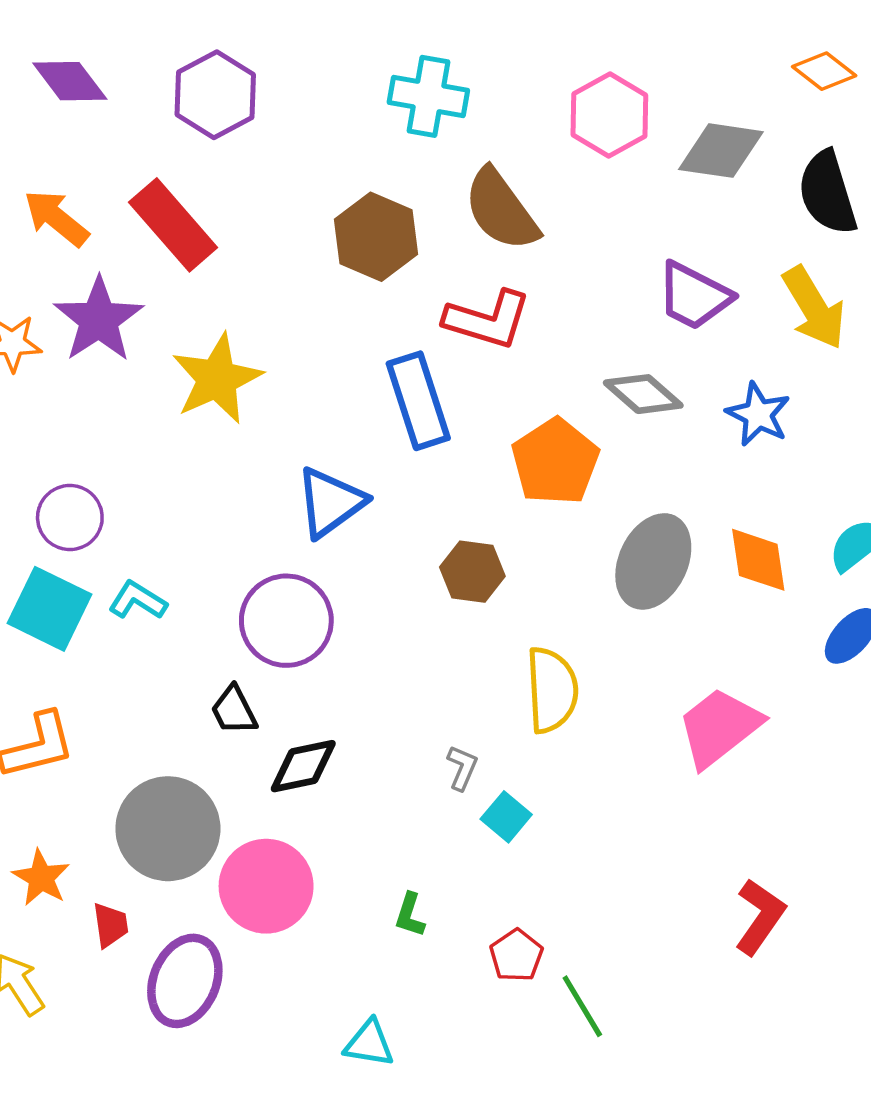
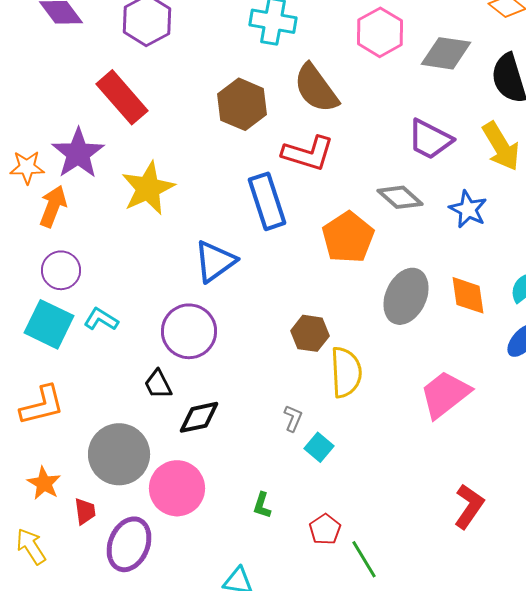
orange arrow: (56, 218) -> (53, 206), moved, turned 72
brown hexagon: (472, 572) -> (310, 333), moved

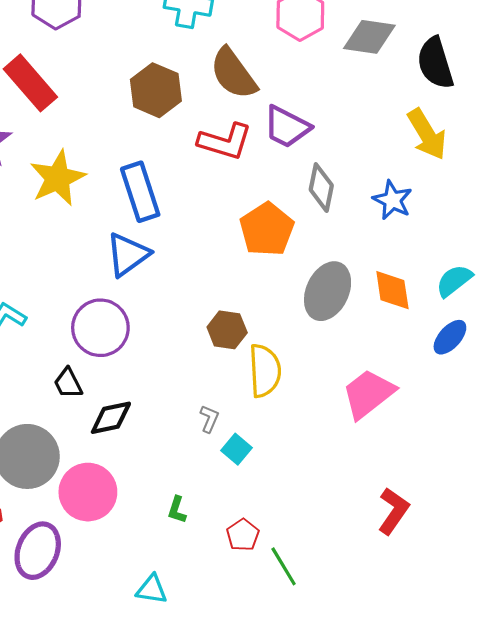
purple trapezoid: (430, 139) -> (287, 127), moved
gray diamond: (400, 197) -> (321, 188), turned 60
blue rectangle: (267, 201) -> (140, 192), moved

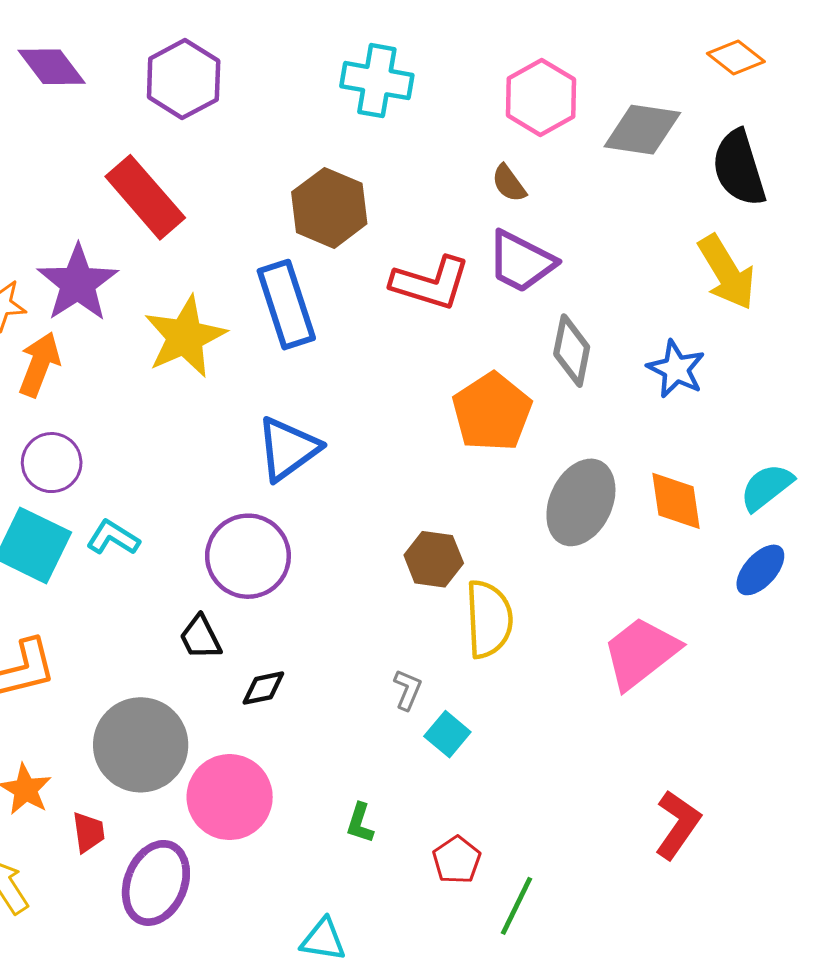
brown semicircle: (233, 73) -> (509, 183), moved, size x0.5
blue rectangle: (140, 192) -> (286, 305), moved
black diamond: (111, 418) -> (263, 688), size x0.7
green line: (284, 566) -> (516, 906), turned 57

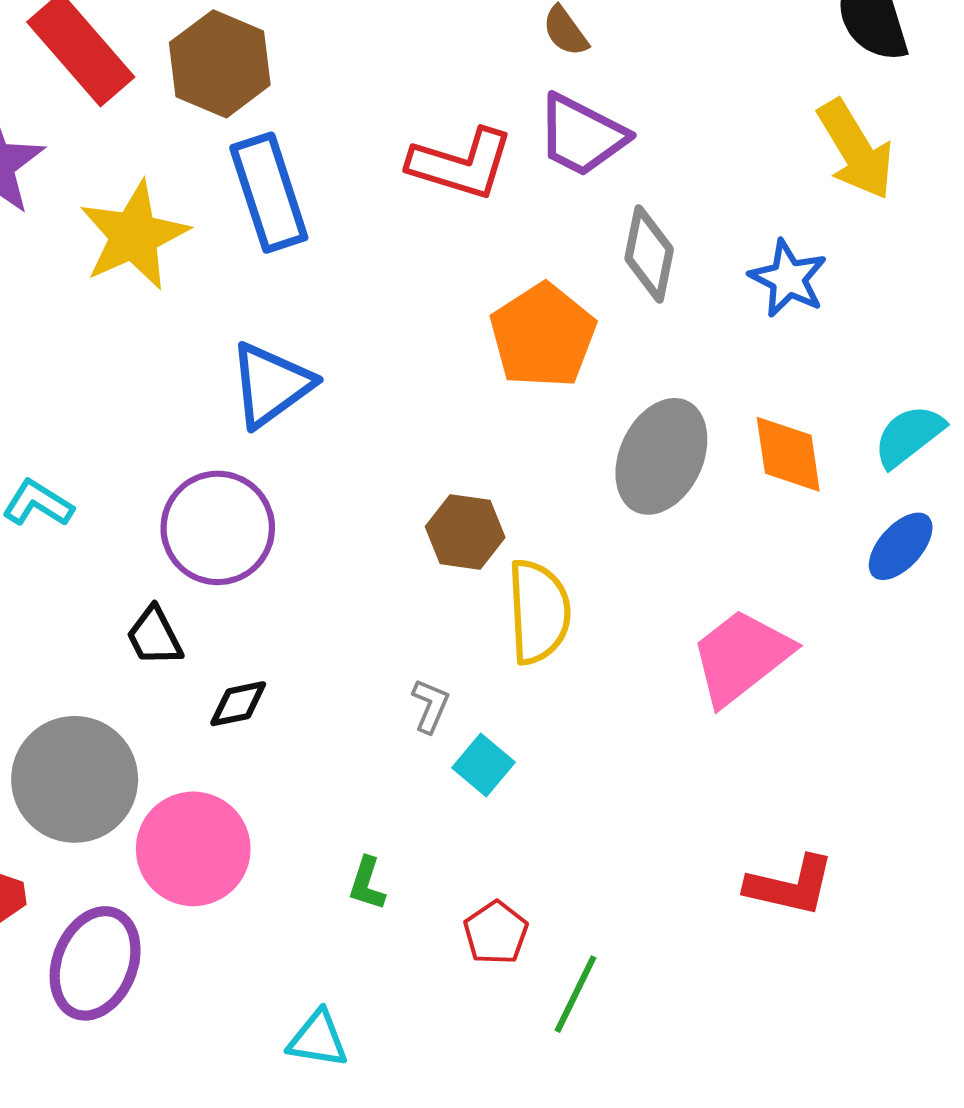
brown hexagon: (329, 208) -> (220, 64), moved
red L-shape: (678, 825) -> (790, 886), turned 68

